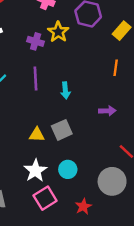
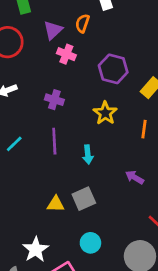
yellow star: (58, 32) -> (105, 113), moved
purple arrow: (107, 111) -> (135, 177), turned -147
white star: (36, 171) -> (36, 250), moved

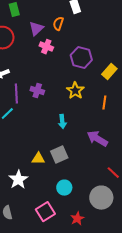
purple cross: (54, 100) -> (37, 91), moved
purple line: (54, 141) -> (16, 94), moved
purple arrow: (135, 177) -> (97, 139), size x1.5
white star: (36, 250) -> (18, 180), moved

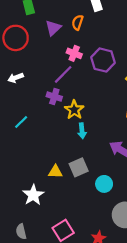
pink cross: (46, 47) -> (74, 53), moved
yellow star: (75, 91) -> (74, 110), moved
purple line: (16, 94) -> (63, 74), moved, turned 48
cyan circle: (64, 188) -> (104, 184), moved

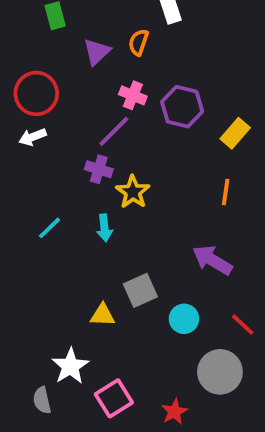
red circle: (16, 38) -> (36, 93), moved
cyan line: (21, 122) -> (50, 228), moved
cyan arrow: (82, 131) -> (104, 228), moved
yellow triangle: (55, 172) -> (103, 315), moved
white star: (33, 195) -> (70, 366), moved

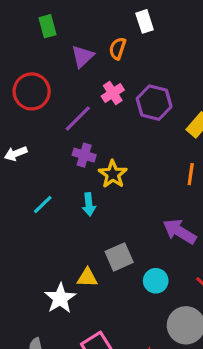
pink cross: (133, 95) -> (113, 93), turned 35
purple line: (114, 131) -> (78, 119), moved
white arrow: (32, 137) -> (16, 154), moved
white star: (70, 366) -> (60, 298), moved

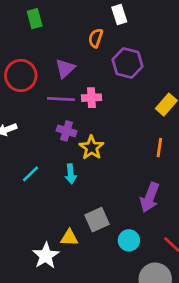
purple triangle: (83, 56) -> (65, 69), moved
pink cross: (113, 93) -> (91, 98), moved, turned 30
purple hexagon: (154, 103) -> (128, 63), moved
purple line: (78, 119) -> (61, 99), turned 48
purple arrow: (180, 231) -> (150, 197), turned -100

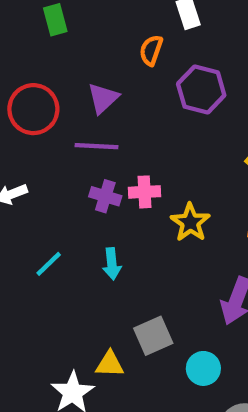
pink cross: (91, 98) -> (145, 192), moved
yellow star: (91, 148) -> (190, 222), moved

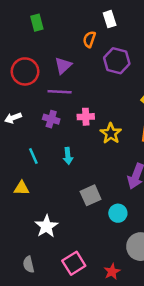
purple cross: (105, 196) -> (51, 119), moved
cyan line: (49, 264) -> (33, 156), turned -70
yellow triangle: (110, 364) -> (21, 188), moved

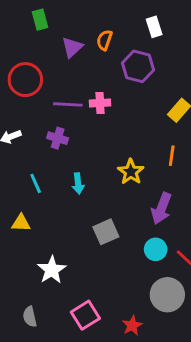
white rectangle: (110, 19) -> (154, 27), moved
purple triangle: (63, 66) -> (72, 47), moved
pink cross: (86, 117) -> (100, 103), moved
yellow star: (111, 133) -> (131, 172), moved
cyan circle: (118, 213) -> (156, 249), moved

